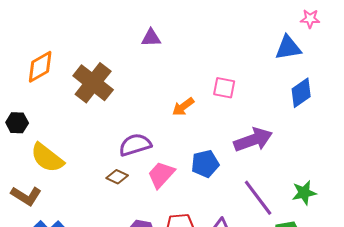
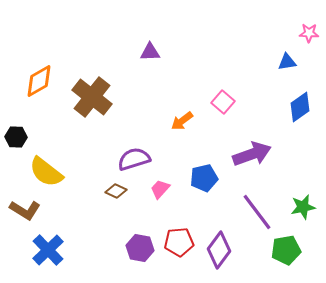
blue triangle: (288, 48) -> (287, 62), size x0.7
pink square: (224, 88) -> (223, 102), turned 30
pink trapezoid: (161, 175) -> (160, 189), size x0.7

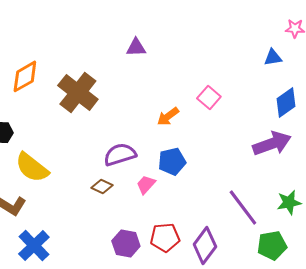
purple arrow: (252, 154) -> (272, 143), moved
blue pentagon: (204, 178) -> (172, 161), moved

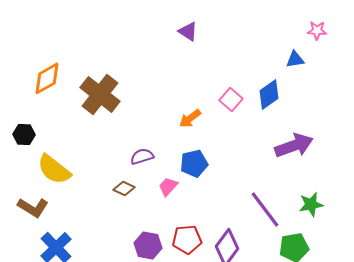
purple triangle: (136, 47) -> (188, 31), moved, turned 35
blue diamond: (286, 102) -> (269, 94), moved
purple semicircle: (120, 154) -> (142, 156), size x0.7

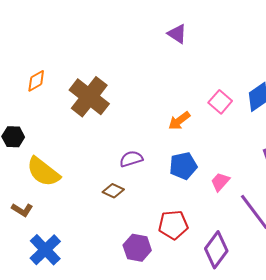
orange diamond: (47, 78) -> (36, 81), size x0.7
pink trapezoid: (168, 186) -> (220, 182), moved
brown L-shape: (33, 207) -> (22, 210), size x0.7
red pentagon: (187, 239) -> (173, 225), moved

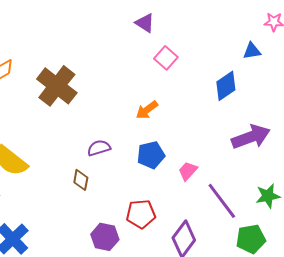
pink square: (220, 102) -> (166, 58), moved
brown diamond: (113, 191) -> (81, 180), turned 75

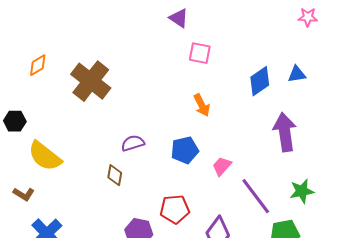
blue triangle: (252, 51) -> (297, 74), moved
pink square: (166, 58) -> (200, 53), turned -30
orange arrow: (147, 110) -> (202, 105), moved, turned -80
purple arrow: (251, 137) -> (285, 132), turned -78

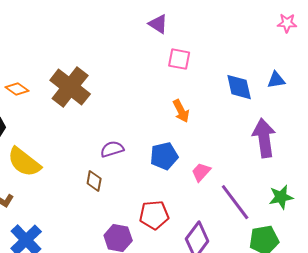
orange diamond: (38, 65) -> (17, 89), moved, turned 65
blue diamond: (260, 81) -> (239, 87), turned -68

